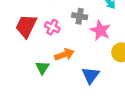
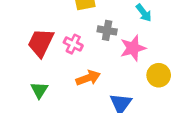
pink star: (100, 30) -> (133, 48), turned 30
green triangle: (42, 68) -> (39, 90), moved

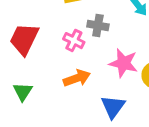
pink cross: (73, 44) -> (74, 41), moved
pink star: (133, 48) -> (123, 63), moved, turned 30

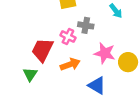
red trapezoid: (24, 39) -> (42, 50), moved
blue triangle: (113, 107) -> (97, 85), turned -36

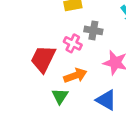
green triangle: (30, 74) -> (60, 96), moved

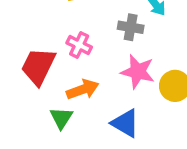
gray cross: (93, 30) -> (131, 27), moved

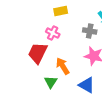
pink cross: (79, 45) -> (53, 33), moved
orange arrow: (83, 89) -> (63, 66), turned -102

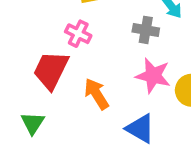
green triangle: (51, 82) -> (33, 123), moved

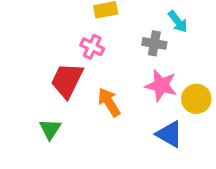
blue triangle: (140, 129) -> (169, 134), moved

